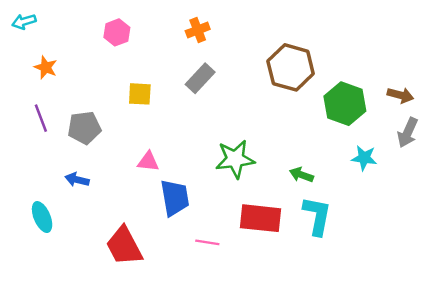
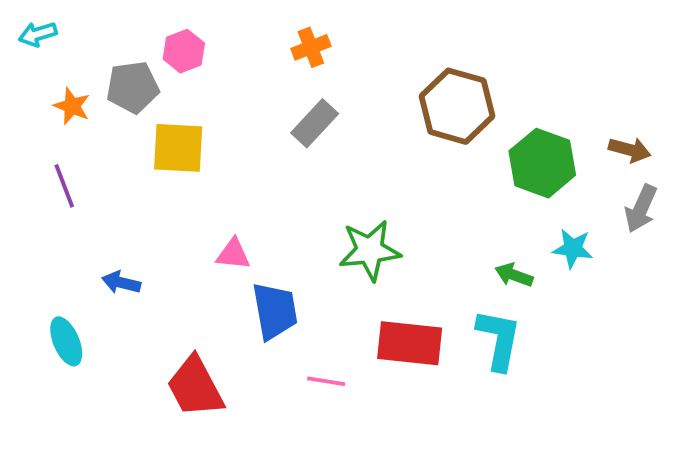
yellow square: (140, 94) -> (178, 148), moved, size x1.4
gray pentagon: (84, 128) -> (133, 87), moved
green arrow: (301, 175) -> (514, 275), moved

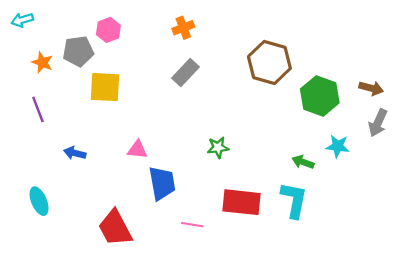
green star: (370, 250) -> (218, 147), size x0.6
blue arrow: (121, 283) -> (75, 153), moved

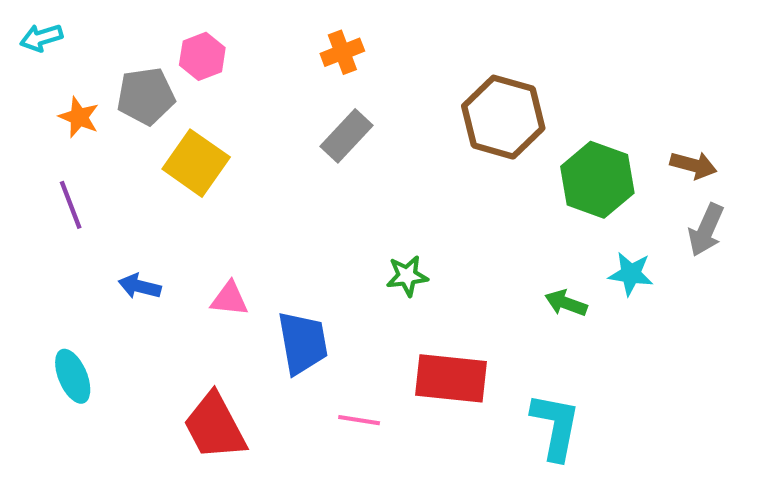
yellow square: (105, 87) -> (196, 163), turned 32
pink triangle: (137, 150) -> (229, 299), moved
cyan L-shape: (294, 200) -> (556, 426), moved

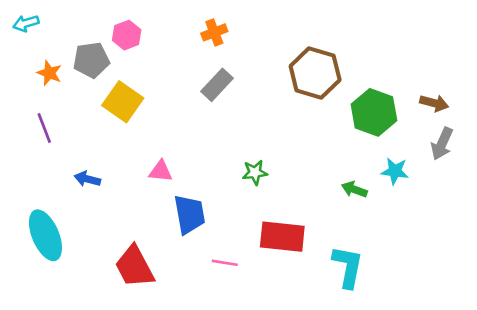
pink triangle: (229, 299) -> (161, 171), moved
cyan ellipse: (73, 376) -> (45, 235), size x1.5

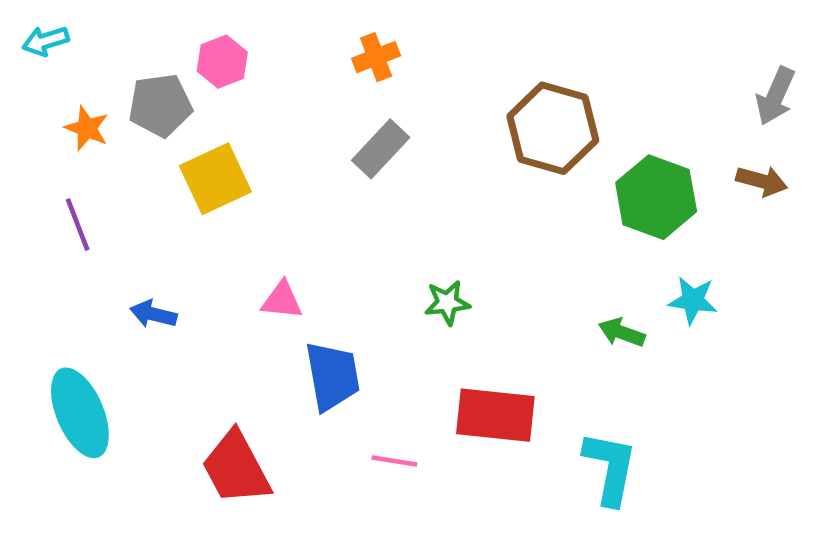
yellow square: (123, 102) -> (215, 179), turned 30
gray arrow: (442, 144) -> (775, 96), moved

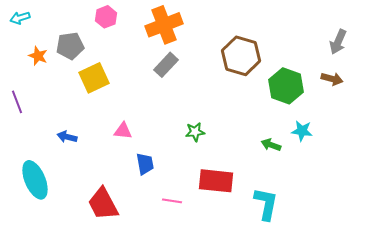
orange cross: (376, 57) -> (164, 25), size x1.8
pink hexagon: (222, 62) -> (106, 17), moved
purple line: (78, 225) -> (17, 102), moved
blue trapezoid: (332, 376) -> (145, 164), size x0.7

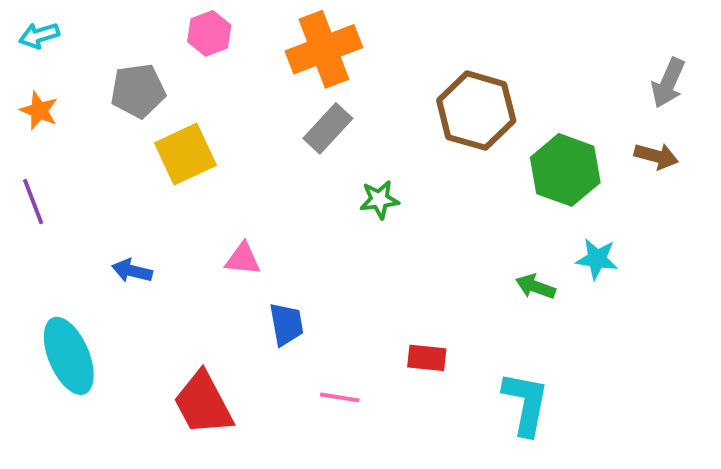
orange star: (38, 56) -> (39, 111), moved
green star: (195, 132) -> (379, 200), moved
red rectangle: (216, 181) -> (427, 358), size x0.6

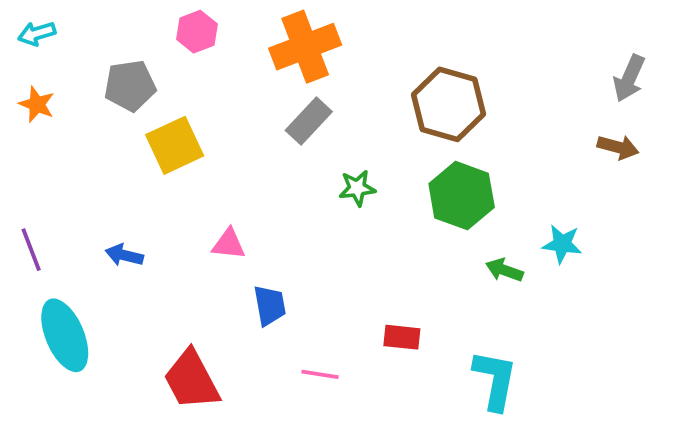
green hexagon: (565, 170) -> (462, 196), moved
purple line: (33, 202) -> (31, 250), moved

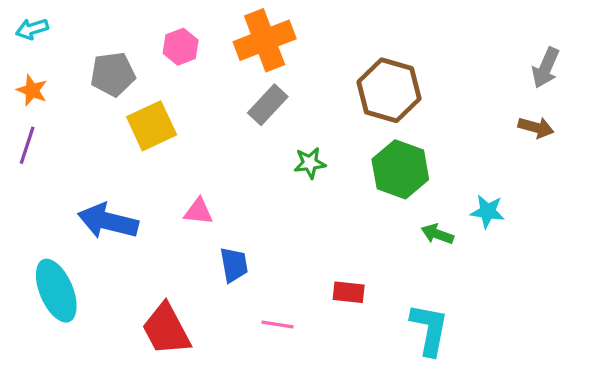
pink hexagon: (197, 32) -> (181, 47), moved
purple line: (31, 250) -> (27, 145), moved, turned 39
blue arrow: (124, 255) -> (108, 221), size x1.8

